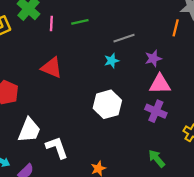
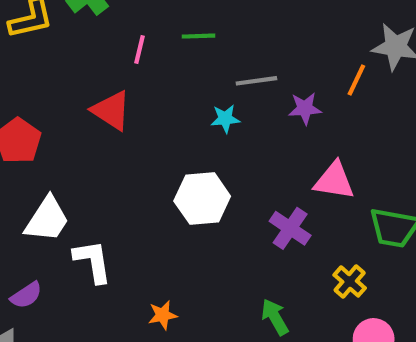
green line: (80, 22) -> (199, 36), moved
pink line: (51, 23) -> (140, 49), moved
purple star: (153, 58) -> (305, 108), moved
pink triangle: (160, 84) -> (334, 181), moved

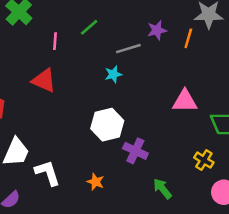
green line: (199, 36) -> (89, 27), turned -30
purple star: (305, 108) -> (157, 30), moved
purple cross: (290, 228) -> (135, 151), moved
orange star: (163, 315) -> (96, 182), moved, turned -30

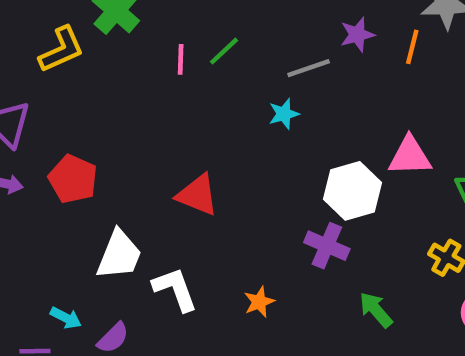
green line: (89, 27) -> (224, 51), moved
red triangle: (44, 80) -> (197, 195), moved
white hexagon: (107, 125) -> (352, 191), moved
orange star: (96, 182) -> (259, 302), turned 30

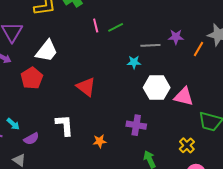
pink line: (181, 59) -> (96, 26), turned -32
red pentagon: (73, 179) -> (32, 78), moved
white hexagon: (352, 191) -> (157, 88), moved
purple cross: (327, 246) -> (136, 125), turned -30
white trapezoid: (119, 255) -> (47, 51), moved

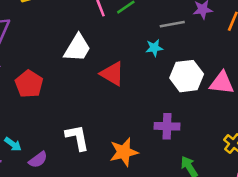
white trapezoid: (47, 51) -> (77, 48), moved
red triangle: (86, 87) -> (112, 74), moved
orange star: (100, 141) -> (124, 152), size x1.6

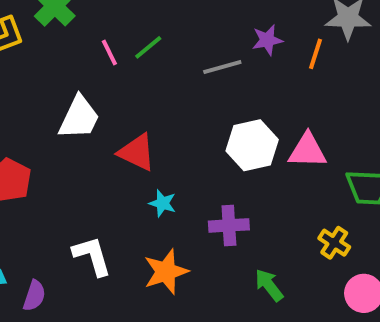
cyan star: (154, 48) -> (162, 203), moved, turned 30
purple semicircle: (38, 160) -> (34, 296), turned -30

